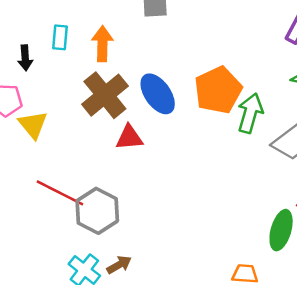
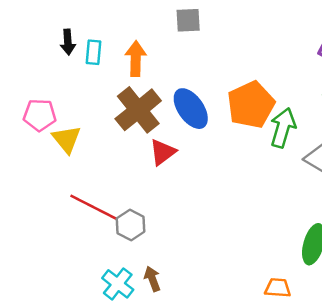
black arrow: (25, 58) -> (68, 42), moved
red triangle: (129, 138) -> (163, 152), turned -32
gray hexagon: (97, 211) -> (131, 225), size x0.7
brown arrow: (119, 265) -> (152, 279), turned -80

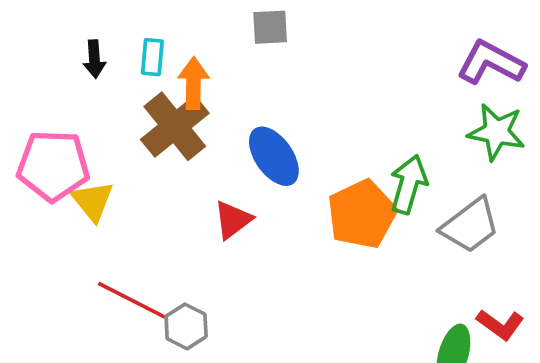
cyan rectangle: (93, 52) -> (152, 57), moved
orange pentagon: (251, 105) -> (362, 214), moved
brown cross: (138, 110) -> (175, 126), moved
pink pentagon: (40, 115) -> (53, 166), size x1.5

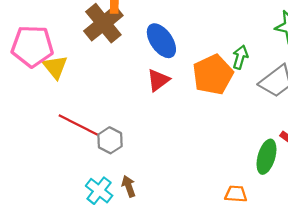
green arrow: (409, 184) -> (240, 57), size x0.7
red triangle: (233, 220) -> (158, 80), moved

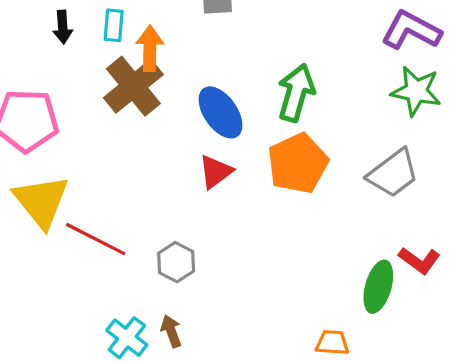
green arrow: (240, 57) -> (296, 93), moved, size x1.6
yellow triangle: (55, 67) -> (41, 201), moved, size x1.5
gray hexagon: (110, 140) -> (176, 262), moved

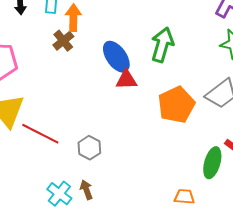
brown cross: (133, 86) -> (63, 41), size x0.6
orange pentagon: (298, 163) -> (176, 105), moved
red triangle: (216, 172) -> (126, 80), moved, turned 35

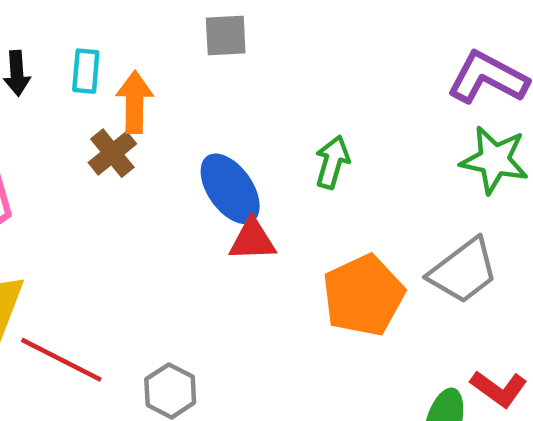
green arrow: (162, 45) -> (332, 162), size x0.7

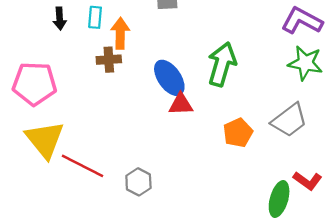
brown cross: (112, 153) -> (109, 60), turned 35
green arrow: (332, 162) -> (222, 64), size x1.6
orange pentagon: (363, 295) -> (238, 133), size x0.7

